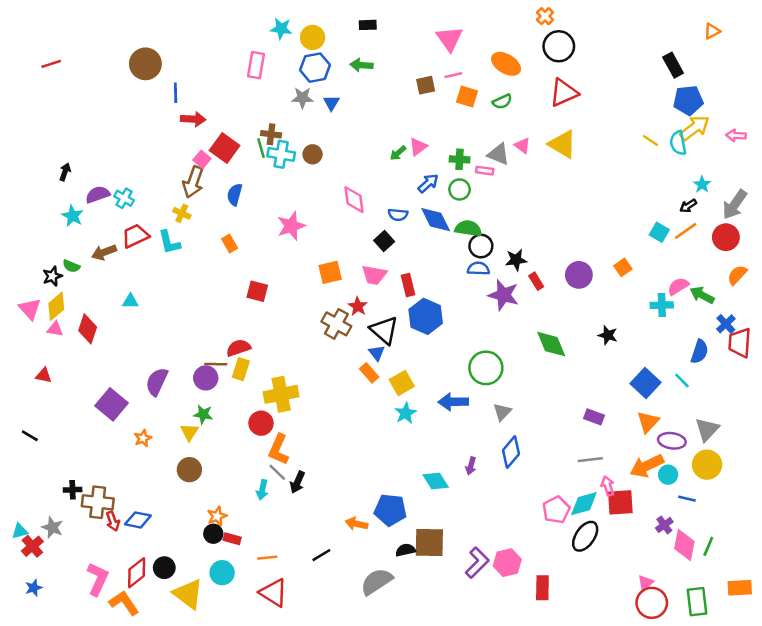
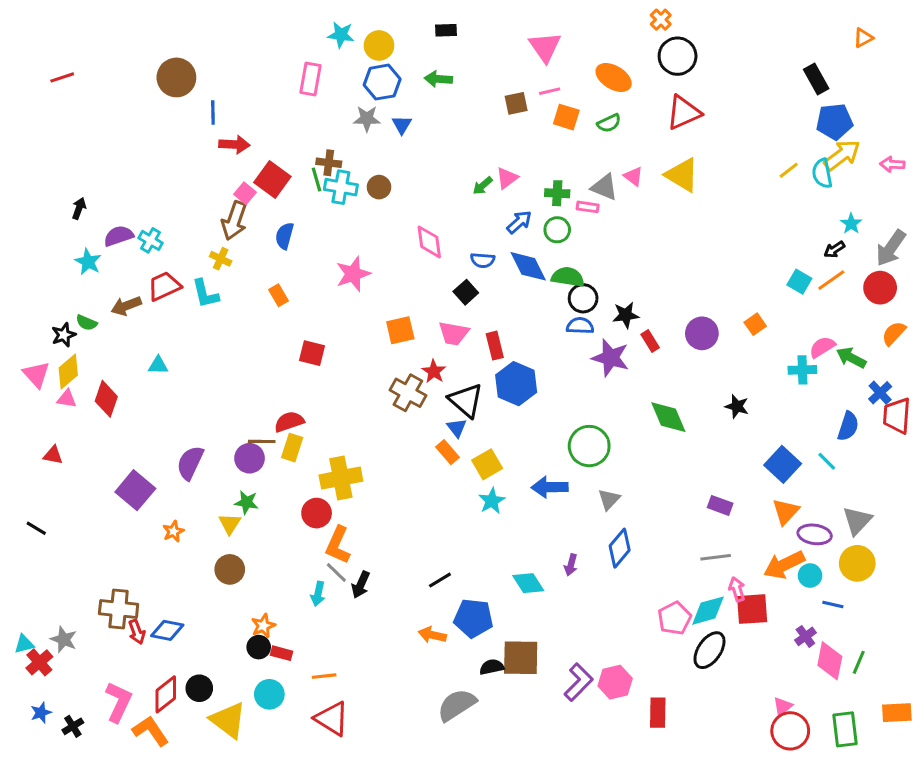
yellow line: (650, 140) -> (789, 170), turned -72
black cross: (73, 490) -> (73, 726), moved, turned -30
black line: (321, 555) -> (440, 580), moved

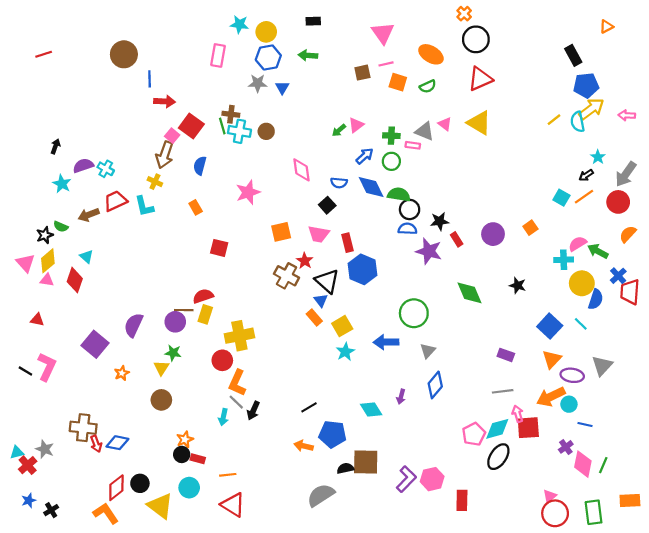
cyan triangle: (158, 365) -> (86, 257), moved, turned 40
yellow circle: (857, 563) -> (582, 283), moved
pink L-shape: (119, 702) -> (47, 367), moved

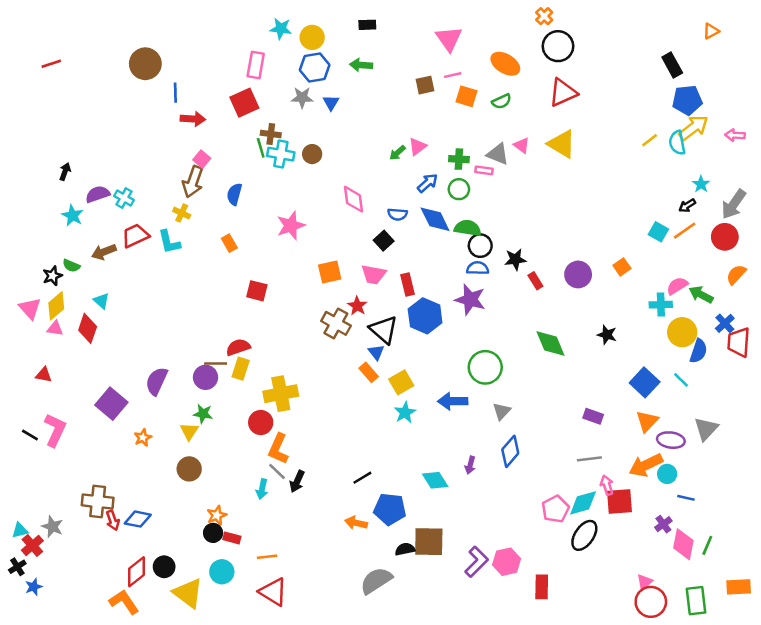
red square: (191, 126) -> (244, 103), moved, turned 30
purple star: (429, 251) -> (470, 300), moved
black cross: (51, 510) -> (17, 567), moved

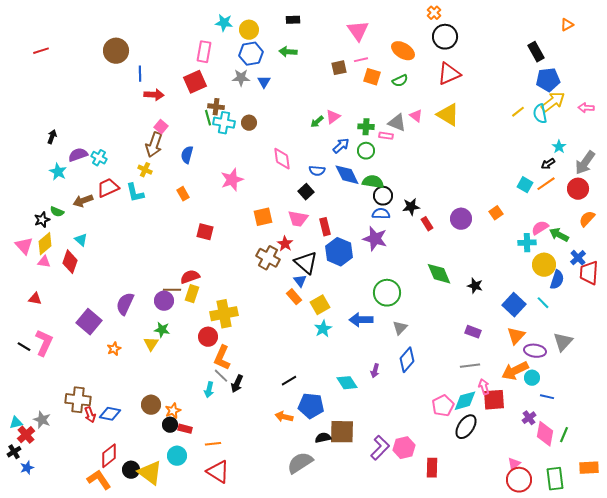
black star: (607, 335) -> (475, 286), moved
brown circle: (189, 469) -> (151, 405), moved
black circle: (164, 567) -> (131, 470), moved

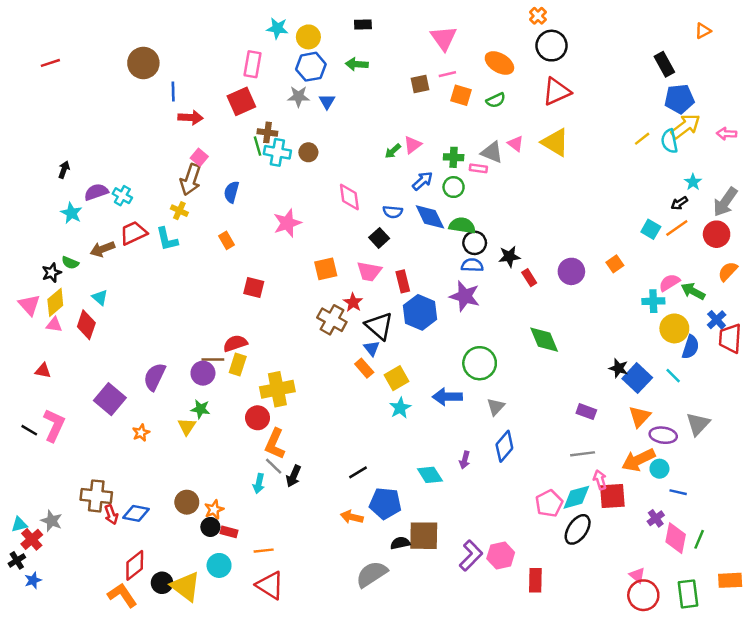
black star: (475, 286) -> (619, 368), moved
pink triangle: (514, 464) -> (637, 575), turned -40

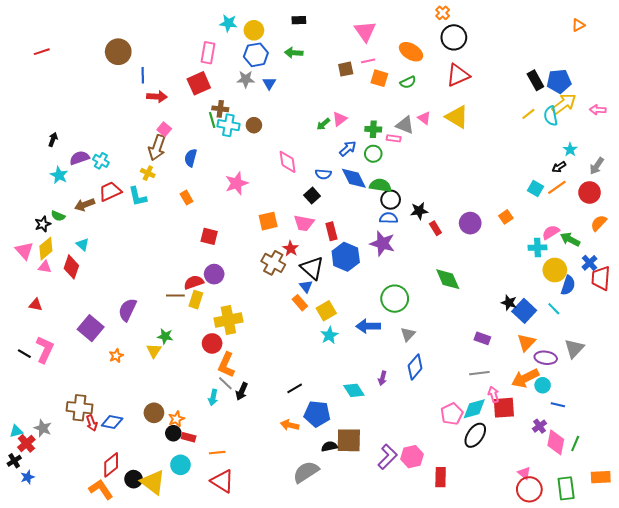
black rectangle: (664, 64) -> (535, 80), moved
gray arrow: (725, 202) -> (597, 166), size x0.7
purple circle: (203, 373) -> (214, 274), moved

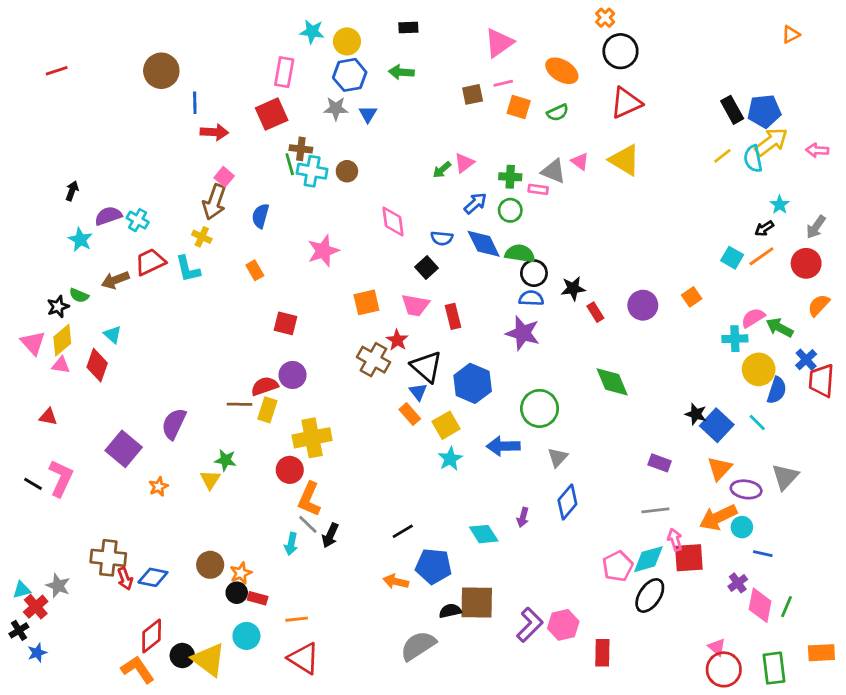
pink triangle: (365, 31) -> (499, 43), turned 30
blue hexagon: (346, 257) -> (473, 383), moved

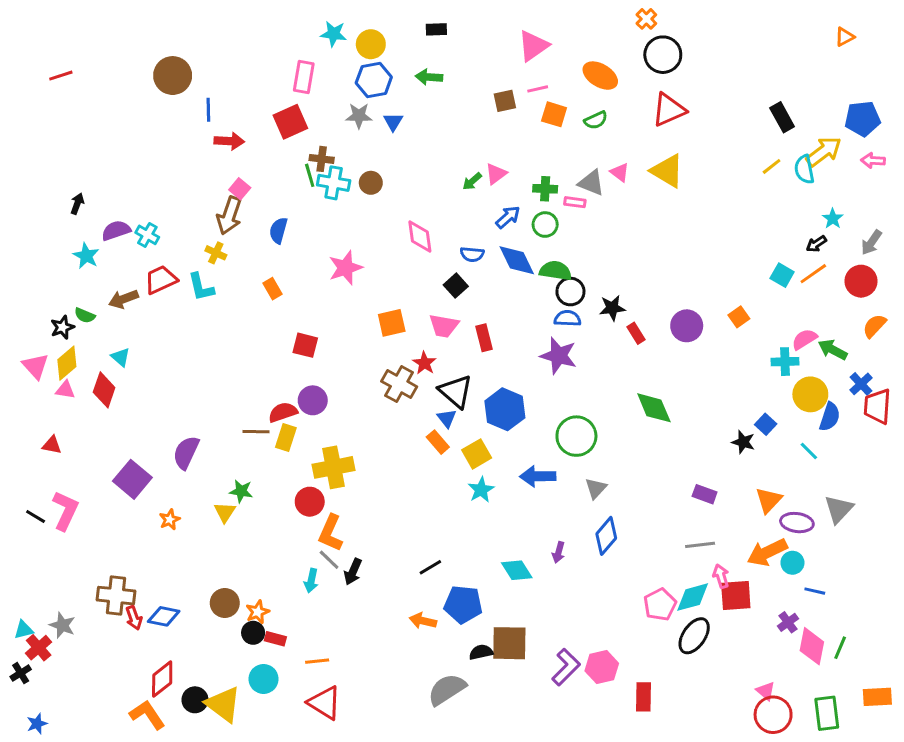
blue pentagon: (764, 111) -> (862, 119), moved
blue square: (717, 425) -> (766, 424), moved, size x0.6
blue star: (37, 653) -> (37, 724), moved

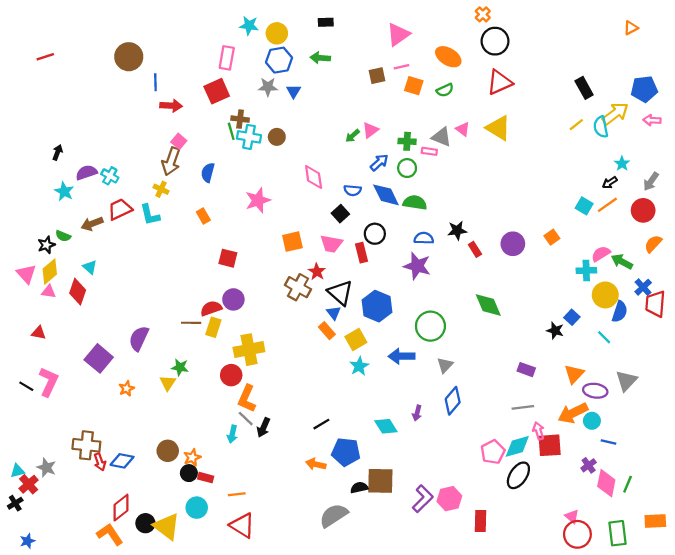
black circle: (570, 292) -> (375, 234), moved

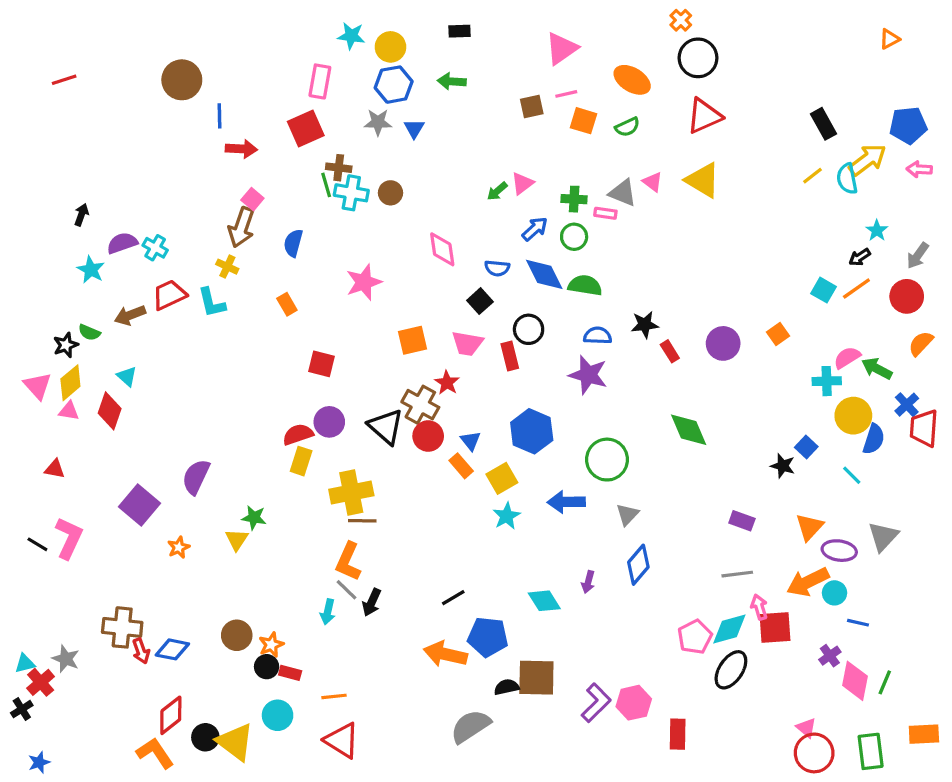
black triangle: (340, 293) -> (386, 427), moved
brown line: (191, 323) -> (362, 521), moved
red circle: (231, 375) -> (428, 436), moved
orange arrow: (316, 464) -> (445, 654), size x1.5

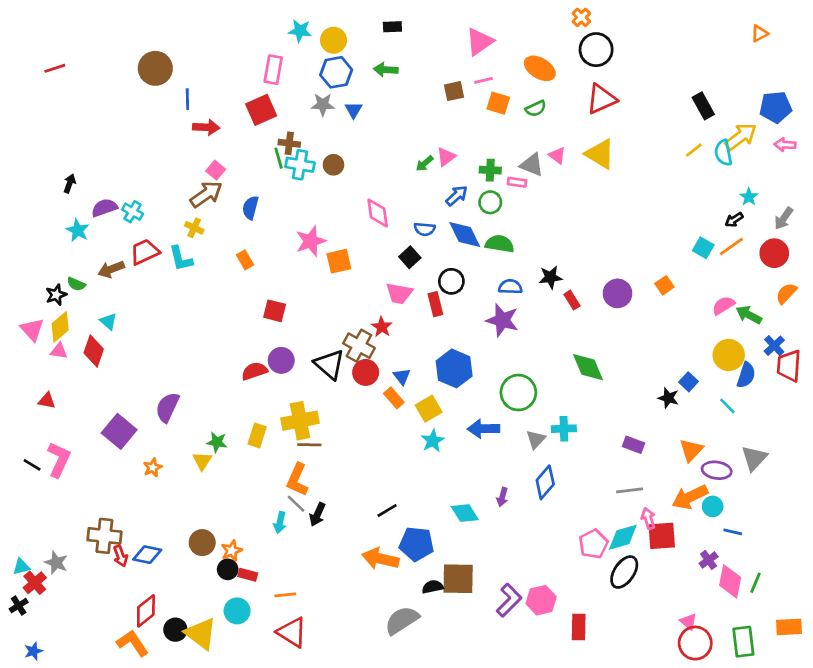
brown arrow: (241, 227) -> (206, 194), turned -144
orange square: (412, 340) -> (339, 261), moved
cyan cross: (827, 381) -> (564, 429), moved
yellow rectangle: (301, 461) -> (257, 435), moved

